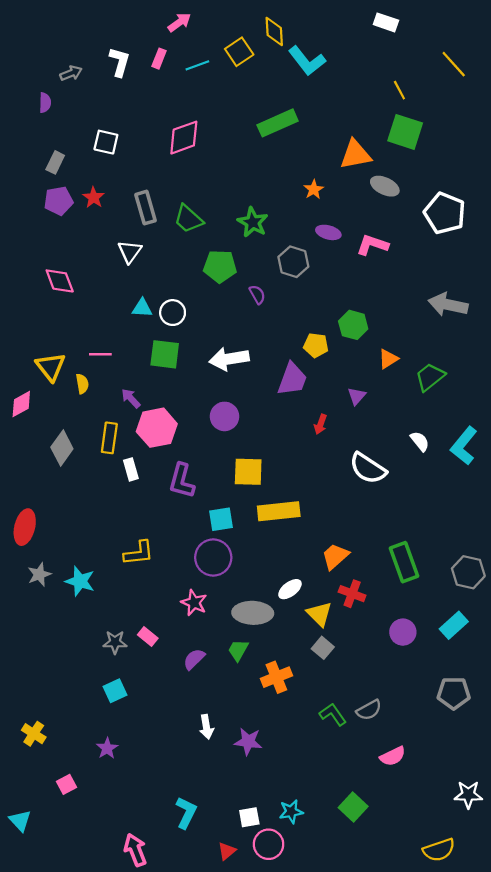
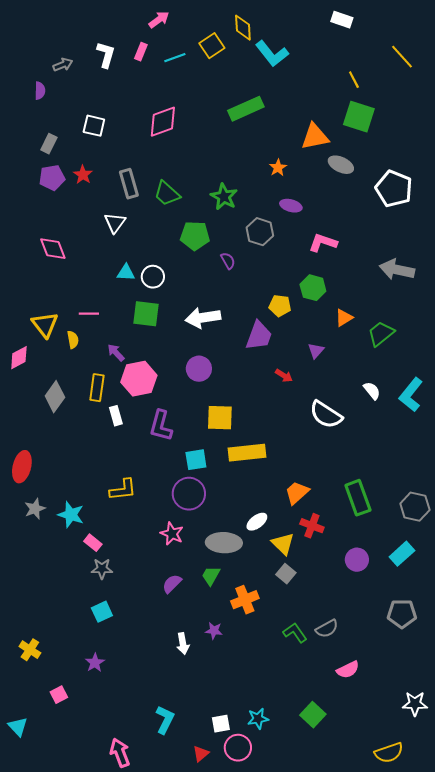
pink L-shape: (372, 245) -> (323, 243), moved
red arrow: (320, 424) -> (284, 376), turned -78
pink rectangle: (148, 637) -> (93, 543), moved
purple star: (248, 742) -> (214, 631), moved, size x0.7

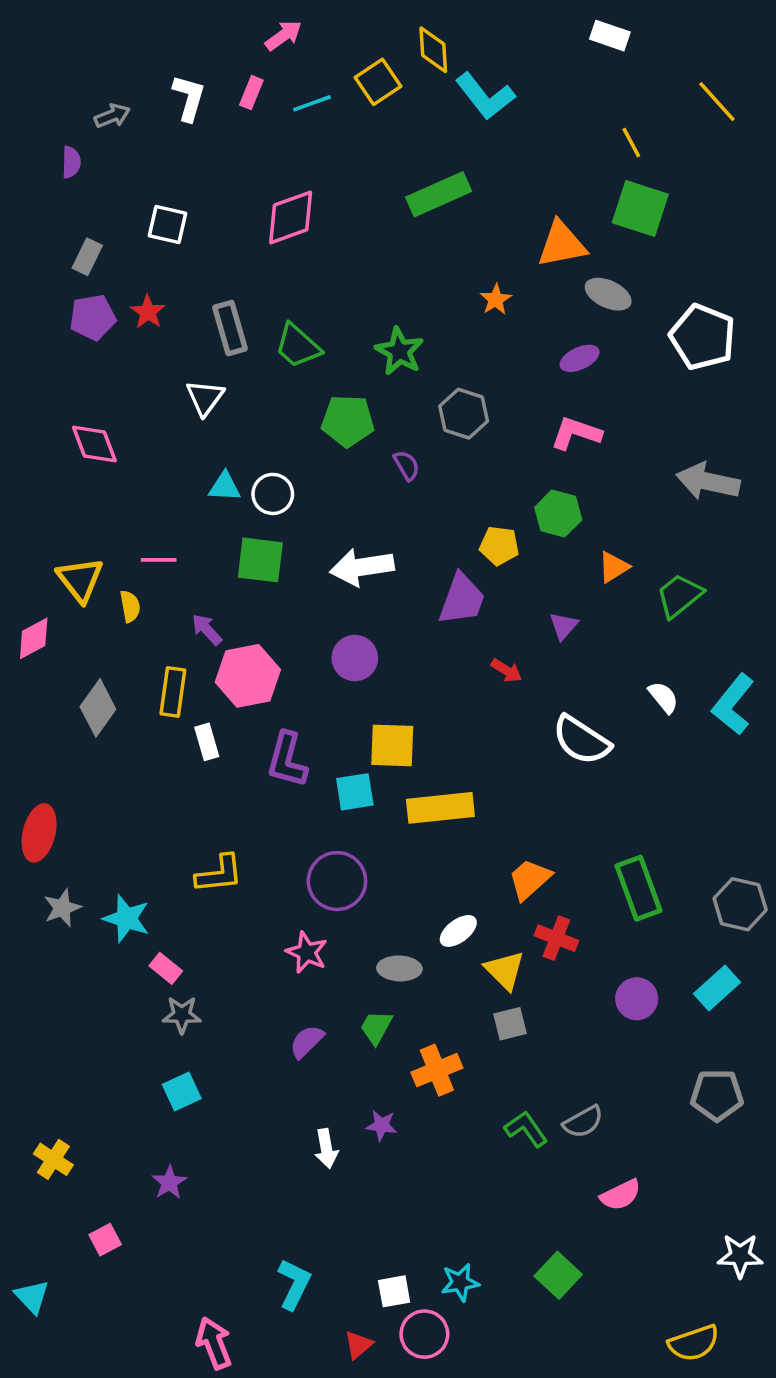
purple ellipse: (291, 206) -> (580, 358), moved, turned -40
cyan square: (196, 460) -> (355, 792), moved
gray ellipse: (224, 543) -> (399, 968), size x0.7
gray square: (286, 574) -> (510, 1024), turned 36

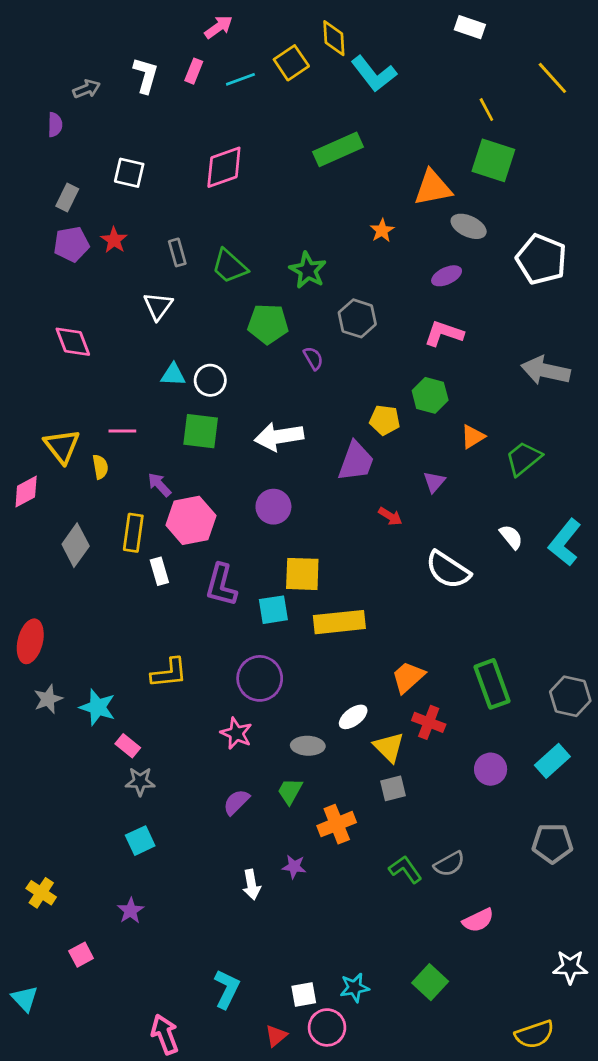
gray rectangle: (230, 328) -> (177, 252), size x0.7

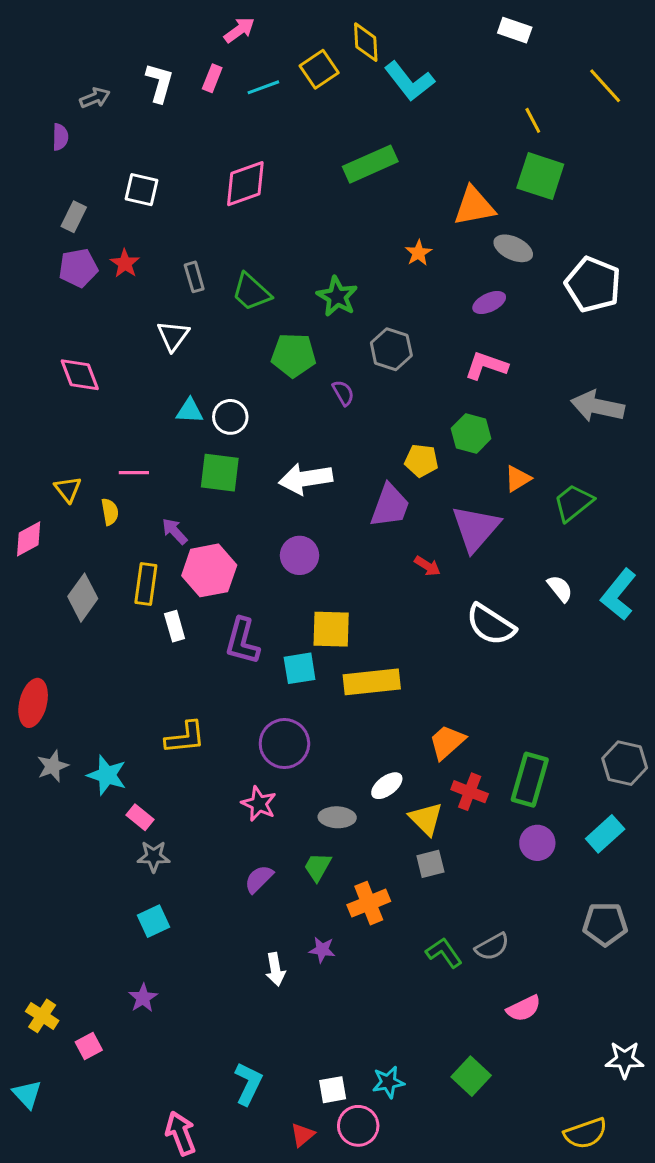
yellow triangle: (62, 446) -> (68, 489), size x0.7
purple triangle: (434, 482) -> (476, 528), size x2.0
green rectangle: (492, 684) -> (530, 780), moved, turned 36
yellow cross: (41, 893) -> (42, 1016), moved

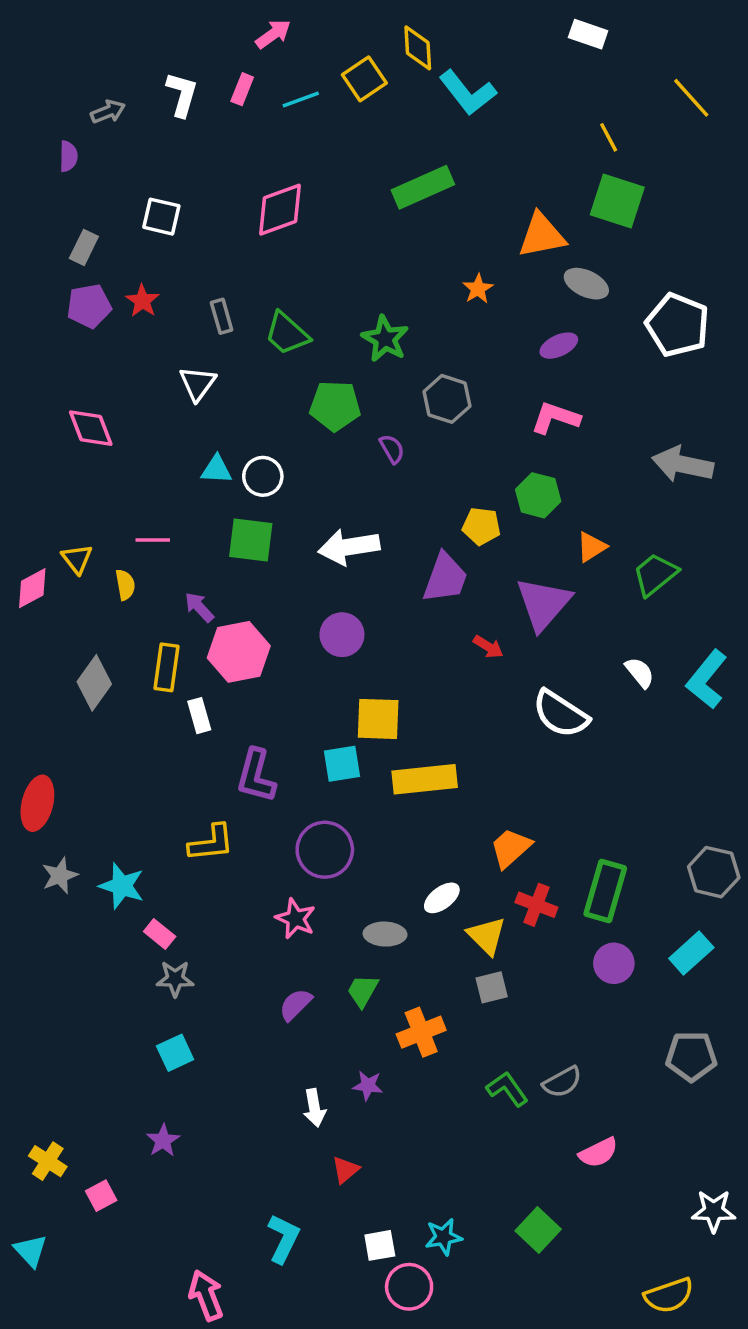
pink diamond: (29, 539) -> (32, 588), moved
purple L-shape: (242, 641) -> (256, 776), moved
red triangle: (303, 1135) -> (345, 1170), moved

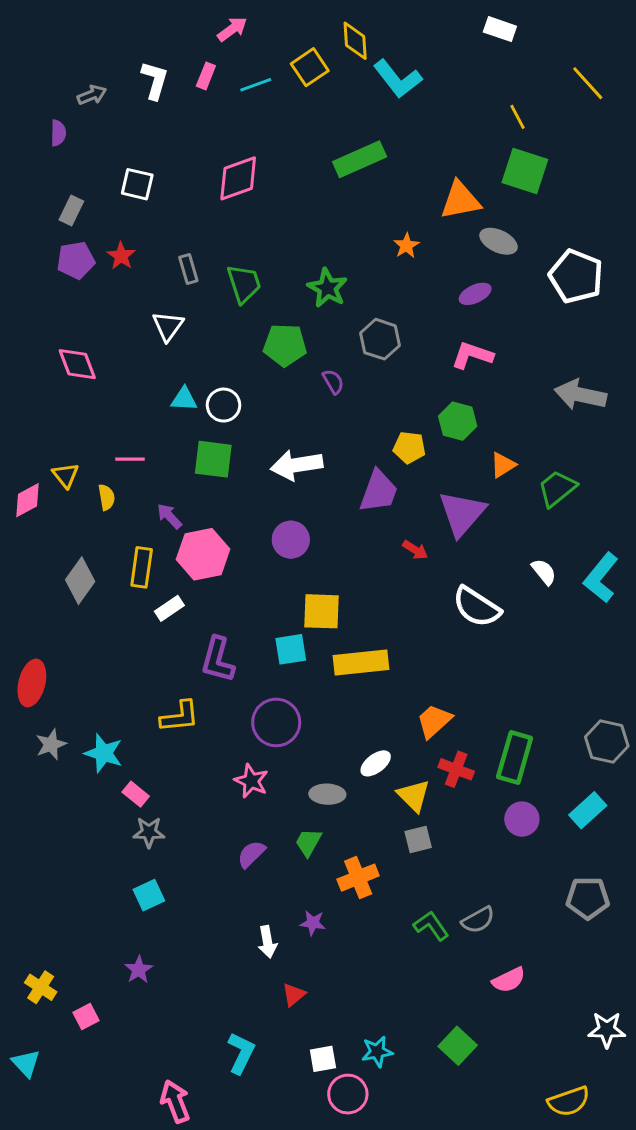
green trapezoid: (287, 334) -> (244, 284), turned -150
white rectangle: (199, 716) -> (169, 608), turned 72

